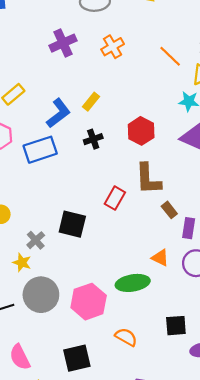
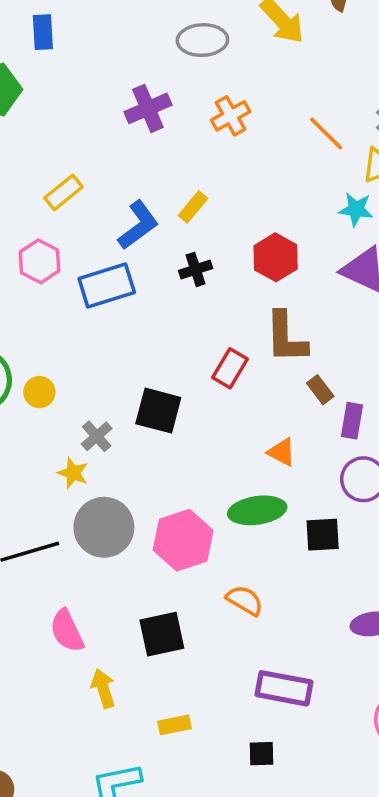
orange triangle: (160, 258) -> (282, 452), moved
black square: (176, 326) -> (323, 535), moved

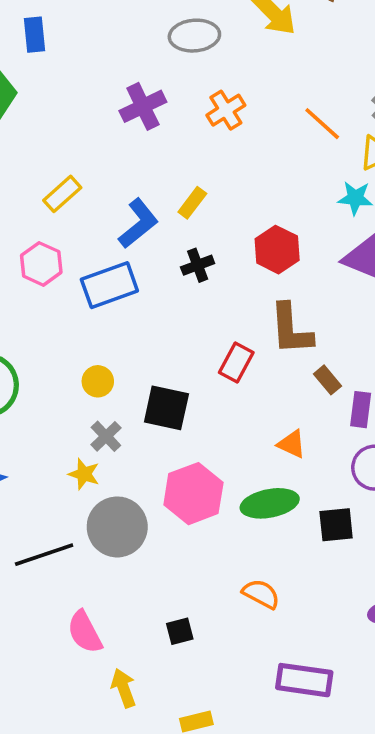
yellow circle: (39, 392) -> (98, 381), moved
pink hexagon: (183, 540) -> (193, 494), moved
black square: (162, 634) -> (180, 631), size x0.6

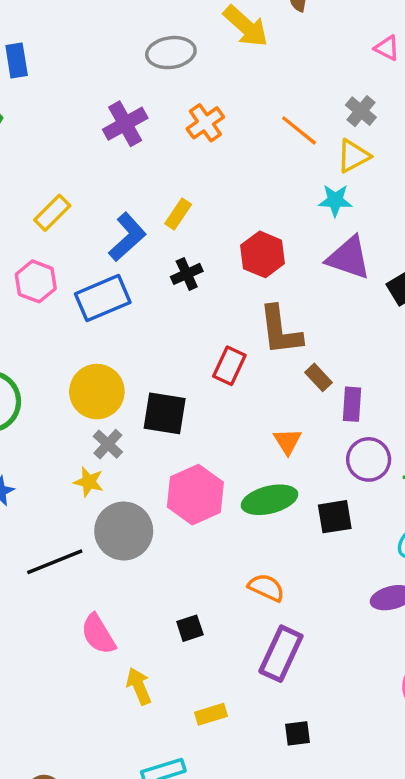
yellow circle: (98, 381) -> (97, 392), size x1.8
orange triangle: (292, 444) -> (287, 441), turned 36
purple rectangle: (304, 680) -> (281, 654), moved, turned -70

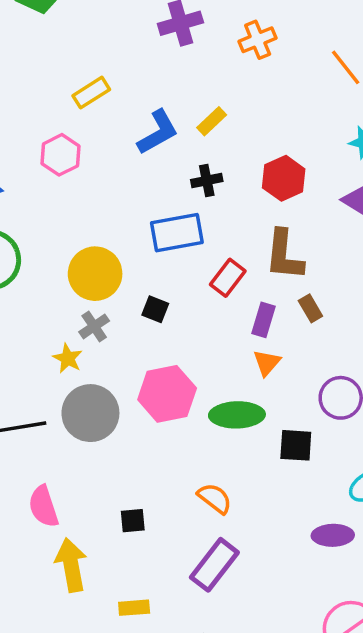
blue rectangle: (103, 298) -> (177, 233), moved
purple rectangle: (352, 404) -> (263, 320), moved
black square: (165, 413) -> (155, 309), size x0.6
yellow arrow: (139, 686) -> (71, 565), size x1.4

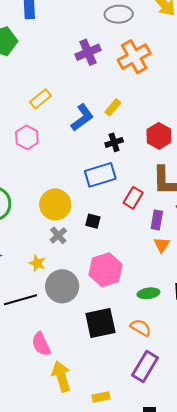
orange cross: (258, 40) -> (134, 57), size x1.5
yellow star: (68, 358) -> (37, 263), moved
green ellipse: (237, 415) -> (148, 293), moved, size x0.7
black square: (133, 521) -> (100, 323), moved, size x2.0

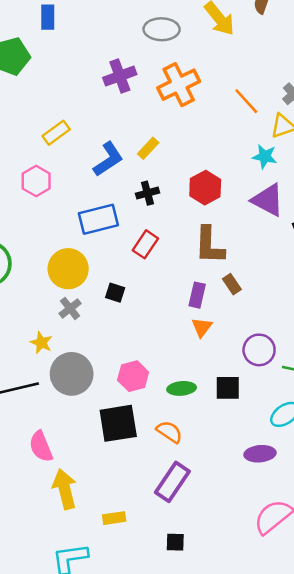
blue rectangle: (100, 175) -> (98, 219), moved
red rectangle: (133, 198) -> (145, 244), moved
pink hexagon: (106, 270) -> (133, 376), moved, size x0.7

